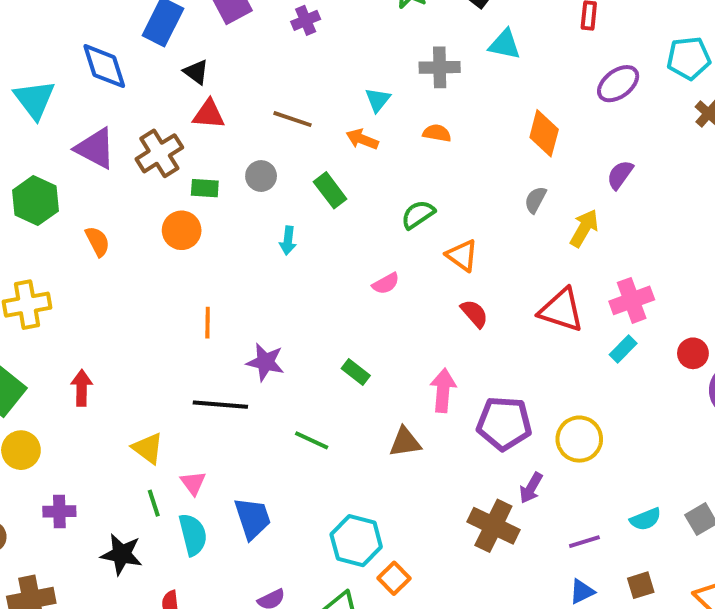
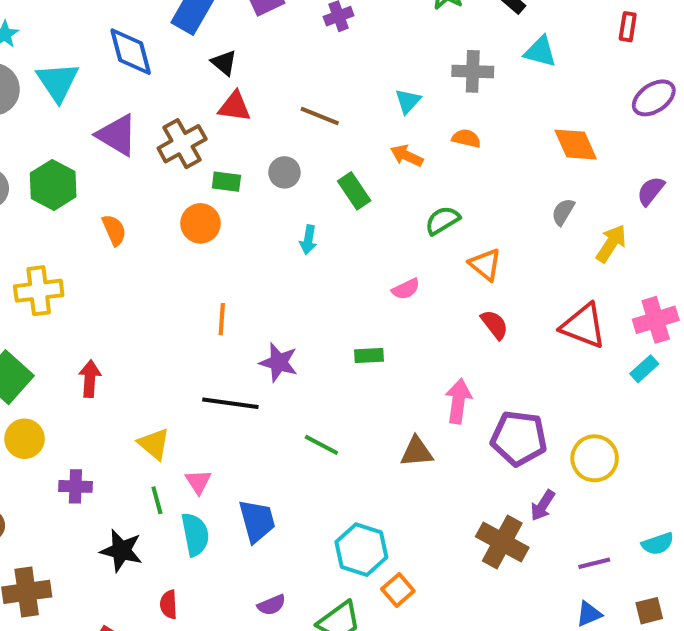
orange diamond: (544, 133) -> (576, 145), turned -42
orange arrow: (362, 139) -> (407, 156), moved
green rectangle: (356, 372) -> (369, 356), moved, turned -44
purple cross: (59, 511) -> (75, 486), moved

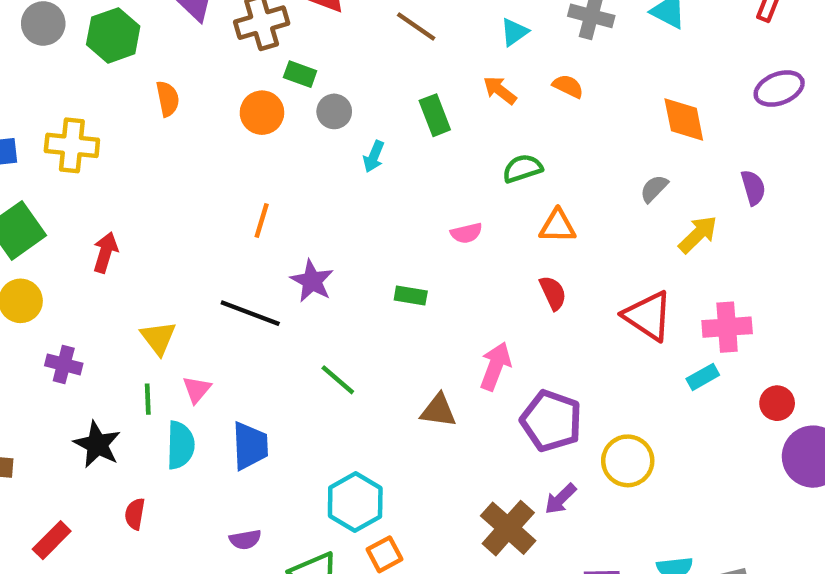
gray circle: (284, 172) -> (334, 111), moved
purple semicircle: (651, 191) -> (753, 188), turned 112
orange triangle: (485, 264) -> (558, 226), turned -51

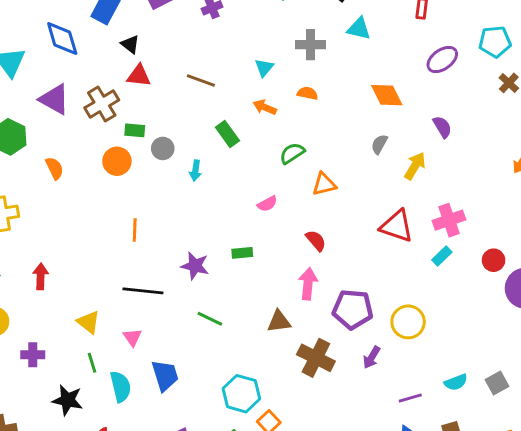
purple star: (312, 281) -> (195, 266), moved
red semicircle: (553, 293) -> (316, 241), moved
pink triangle: (197, 389) -> (132, 337), moved
brown cross: (508, 528) -> (316, 358), moved

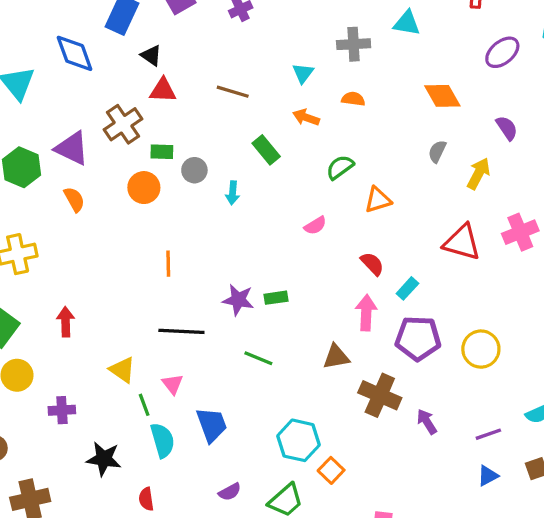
purple triangle: (54, 99) -> (72, 148), moved
green rectangle: (242, 253) -> (276, 298), moved
cyan rectangle: (442, 256) -> (407, 288), moved
purple arrow: (372, 357) -> (427, 422), moved, turned 120
green line: (92, 363) -> (144, 405), moved

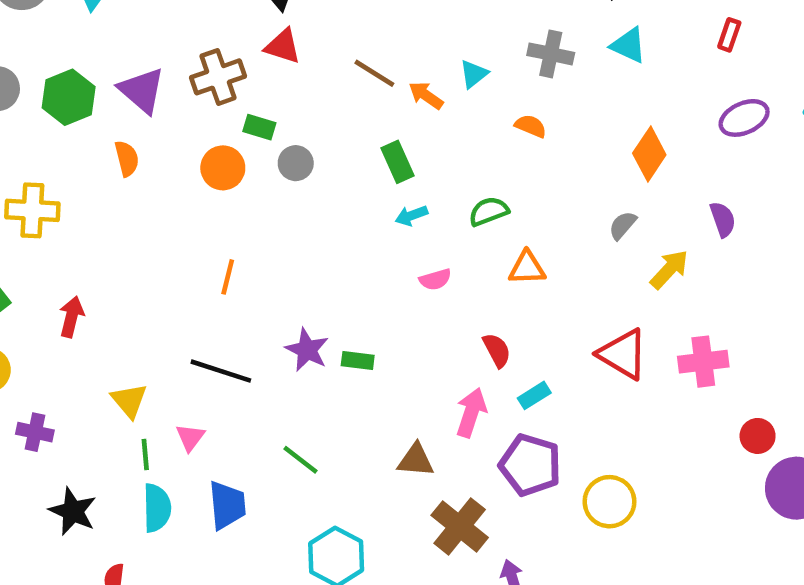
orange diamond: (442, 96) -> (649, 154), turned 48
orange arrow: (306, 117) -> (426, 95), moved
cyan arrow: (233, 193) -> (411, 216), moved, turned 50
green line: (258, 358) -> (300, 460), moved

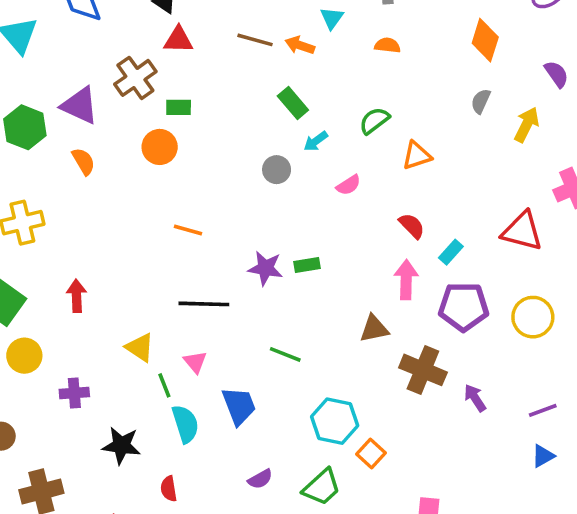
gray circle: (296, 163) -> (277, 170), moved
orange line: (228, 277) -> (188, 230), turned -72
red triangle: (623, 354) -> (522, 231), moved

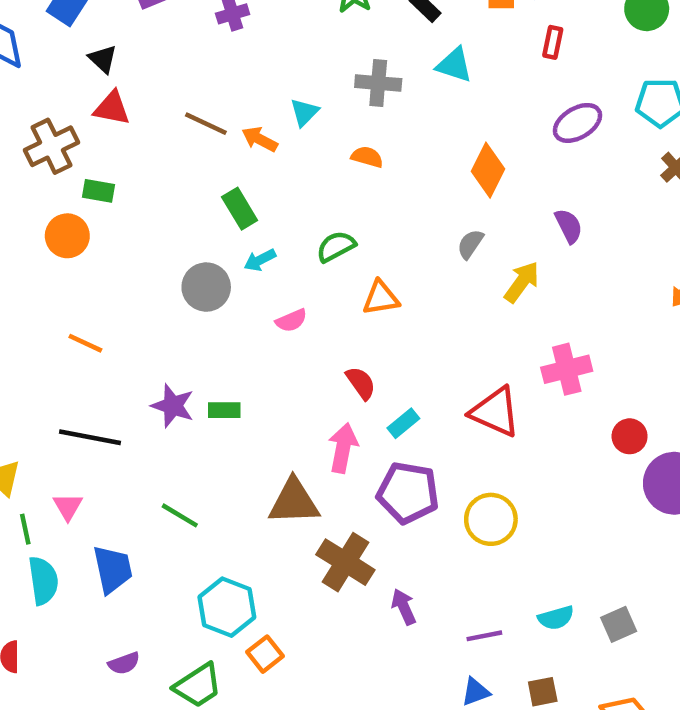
gray circle: (277, 170) -> (206, 287), size x1.4
brown triangle: (374, 329) -> (294, 502), size x1.4

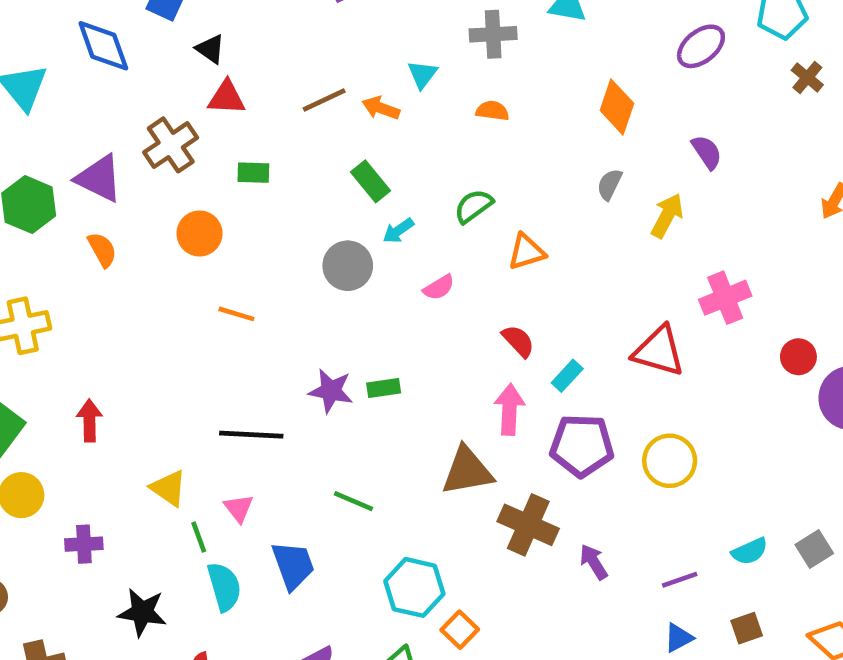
brown line: (206, 124) -> (324, 100), turned -42
green rectangle: (99, 191) -> (253, 173), moved
orange line: (85, 343) -> (236, 314), moved

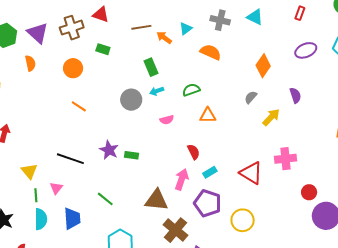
orange semicircle: (492, 111) -> (211, 52), size x1.5

